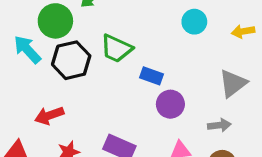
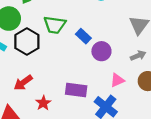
blue rectangle: (152, 76) -> (83, 36), turned 40

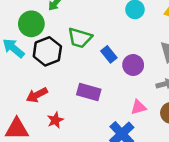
purple circle: (101, 51) -> (133, 65), moved
purple rectangle: (76, 90) -> (89, 92), moved

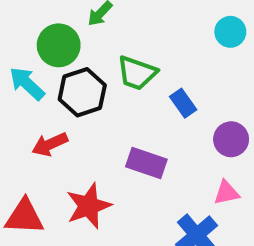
purple circle: (133, 65) -> (231, 139), moved
red arrow: (37, 95) -> (50, 144), moved
red star: (55, 120) -> (89, 206), size x1.6

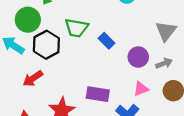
purple rectangle: (146, 163) -> (98, 94), moved

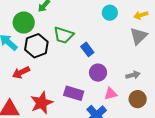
gray triangle: (166, 31) -> (139, 36), moved
purple circle: (138, 57) -> (98, 73), moved

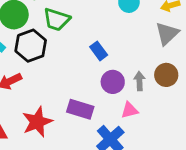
green trapezoid: (64, 35) -> (57, 19), moved
gray arrow: (133, 75) -> (139, 81), moved, turned -80
brown circle: (138, 99) -> (166, 75), moved

